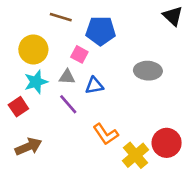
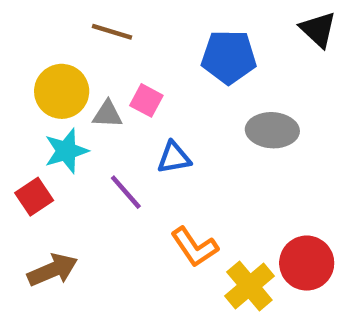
blue pentagon: (101, 31) -> (229, 57), moved
gray triangle: (67, 77) -> (107, 114), moved

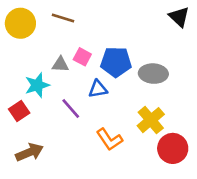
blue pentagon: (229, 57) -> (116, 62), moved
yellow circle: (62, 91) -> (20, 23), moved
yellow cross: (249, 286) -> (151, 120), moved

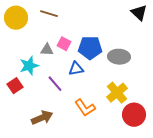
brown arrow: (29, 152) -> (42, 118), moved

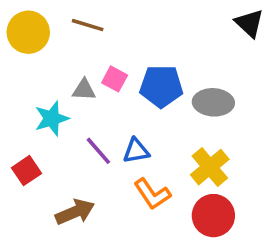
blue triangle: (76, 69) -> (136, 151), moved
red square: (15, 86) -> (26, 171), moved
red circle: (134, 115) -> (213, 216), moved

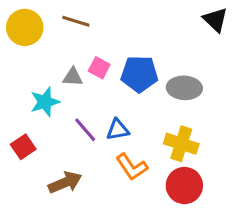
yellow cross: (210, 167) -> (181, 144), turned -32

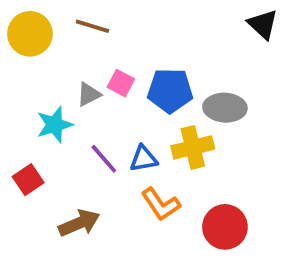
gray triangle: (73, 77) -> (89, 94), turned -30
yellow cross: (181, 144) -> (193, 147), moved, turned -32

